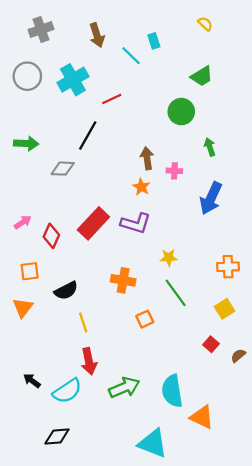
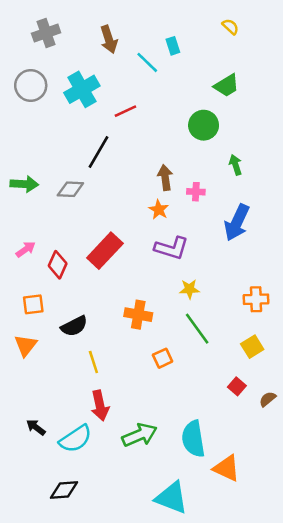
green arrow: (26, 143) -> (24, 184), moved
purple L-shape: (136, 223) -> (172, 248), moved

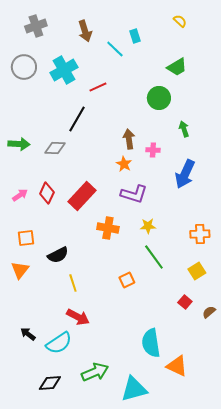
red diamond: (58, 265) -> (47, 193), moved
orange cross: (138, 315) -> (108, 228), moved
red arrow: (100, 406) -> (78, 317), turned -50
green arrow: (140, 435) -> (95, 372), moved
cyan triangle: (172, 498) -> (134, 389), turned -36

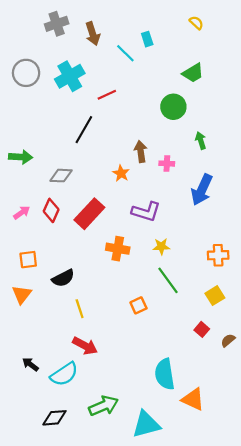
gray cross: (36, 26) -> (57, 24), moved
gray diamond: (55, 148) -> (61, 176), moved
orange star: (124, 164) -> (121, 173), moved

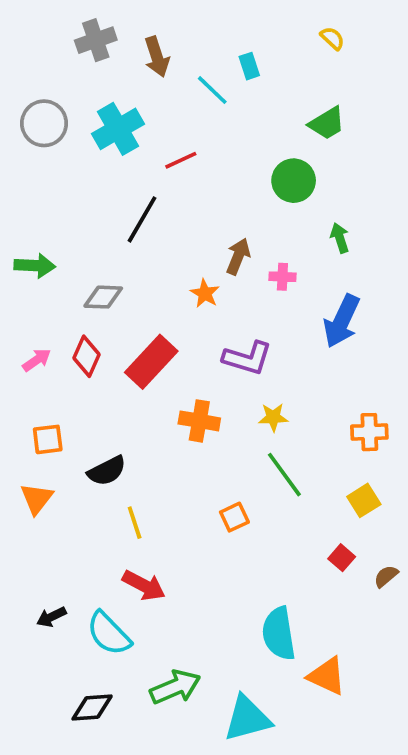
brown arrow: (141, 152) -> (238, 256), turned 30
black arrow: (30, 364) -> (51, 617), turned -63
cyan semicircle: (64, 374) -> (109, 634), turned 80

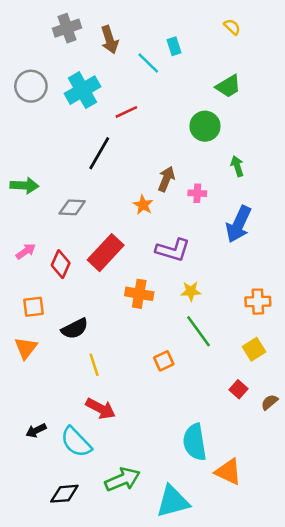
red diamond: (87, 356) -> (61, 264), moved

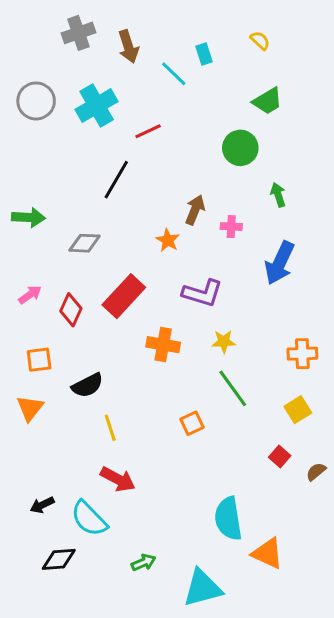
yellow semicircle: (232, 27) -> (260, 40), moved
green arrow: (122, 479) -> (143, 562), size x0.6
black diamond: (64, 494) -> (59, 559), moved

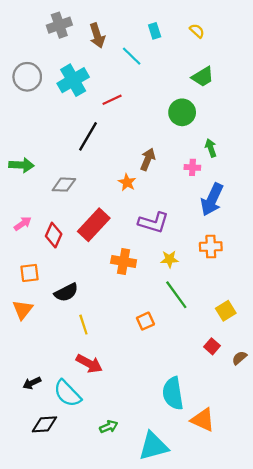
cyan rectangle: (204, 54) -> (155, 31), moved
pink cross: (231, 227) -> (192, 167), moved
orange cross: (302, 354) -> (211, 247), moved

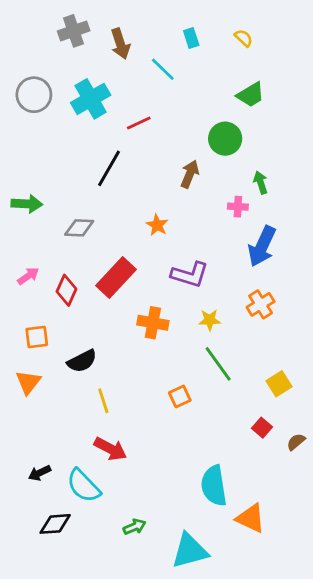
brown arrow: (148, 159) -> (190, 174), moved
orange cross: (211, 247) -> (261, 304), turned -30

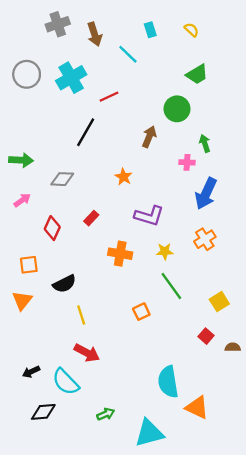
pink arrow: (28, 276) -> (22, 200), moved
red rectangle: (116, 277) -> (91, 218), size x0.5
brown semicircle: (296, 442) -> (233, 347), turned 40

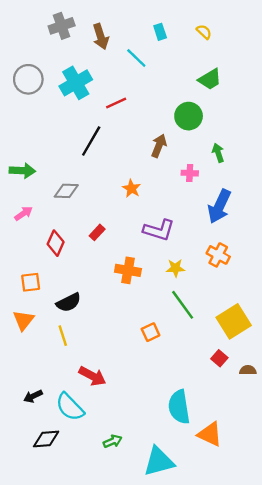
pink cross: (187, 162) -> (190, 173), moved
orange cross: (205, 239) -> (218, 255), turned -30
yellow square: (219, 302) -> (234, 321), size x1.6
yellow line: (81, 315) -> (63, 336), moved

